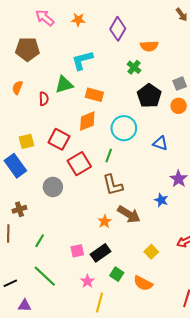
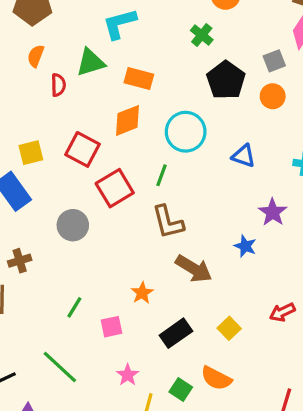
orange semicircle: (17, 88) -> (36, 56), moved
orange star: (105, 221) -> (142, 293), moved
green line: (40, 241) -> (74, 307), moved
black rectangle: (101, 253) -> (176, 333), moved
green square: (117, 274) -> (181, 390), moved

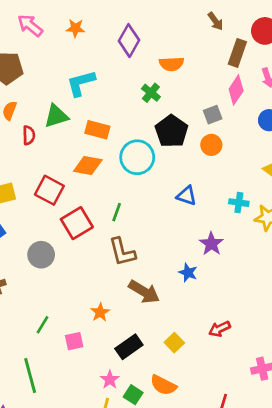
orange diamond: (128, 120) -> (88, 165), turned 32
cyan circle: (186, 132) -> (137, 157), moved
green line: (60, 367) -> (30, 376), turned 32
pink star: (128, 375) -> (110, 380), moved

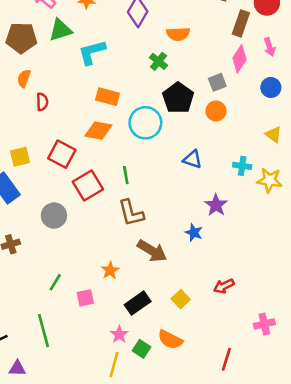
green triangle: (56, 116) -> (60, 30), moved
green line: (117, 212) -> (126, 175), turned -30

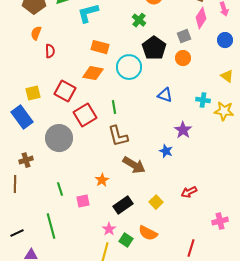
gray circle: (54, 216) -> (59, 138), size x1.4
green line: (55, 282) -> (60, 189), turned -48

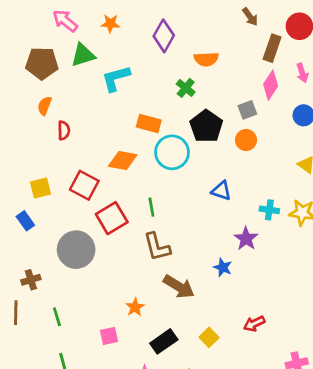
orange rectangle: (100, 47) -> (149, 124), moved
cyan cross: (203, 100) -> (269, 210), moved
blue rectangle: (22, 117) -> (25, 221), size x0.6
green line: (60, 189) -> (57, 317), moved

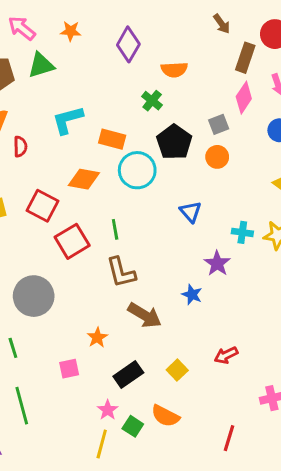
cyan L-shape: (116, 78) -> (68, 120), moved
blue triangle: (221, 191) -> (191, 212), turned 30
gray circle: (76, 250) -> (34, 296), moved

